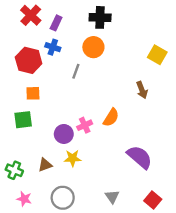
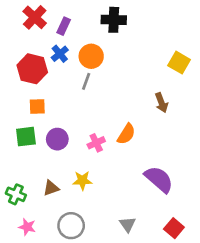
blue cross: (53, 47) -> (60, 54), turned 32
orange circle: (93, 47) -> (91, 56), moved
purple circle: (64, 134) -> (57, 139), moved

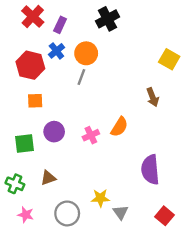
black cross: (114, 20) -> (108, 19), turned -30
green square: (26, 137) -> (24, 143), moved
purple semicircle: (159, 179) -> (150, 170), turned -136
yellow star: (82, 180) -> (100, 198), moved

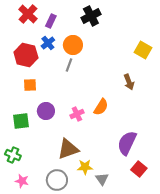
purple semicircle: (150, 170) -> (127, 143), turned 30
brown triangle: (48, 178) -> (68, 149), moved, size x1.6
red square: (164, 216) -> (139, 169), moved

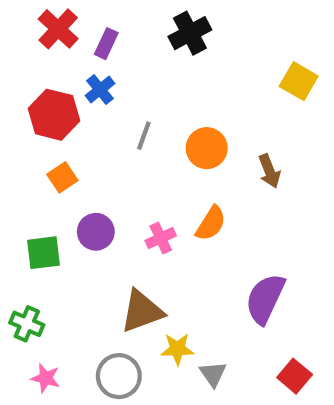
orange circle: (73, 45) -> (207, 148), moved
yellow square: (143, 50) -> (299, 81), moved
orange square: (30, 85) -> (62, 177), turned -32
red square: (139, 169) -> (295, 376), moved

